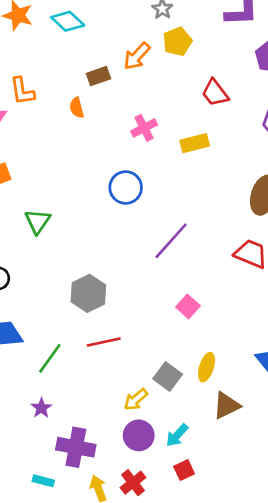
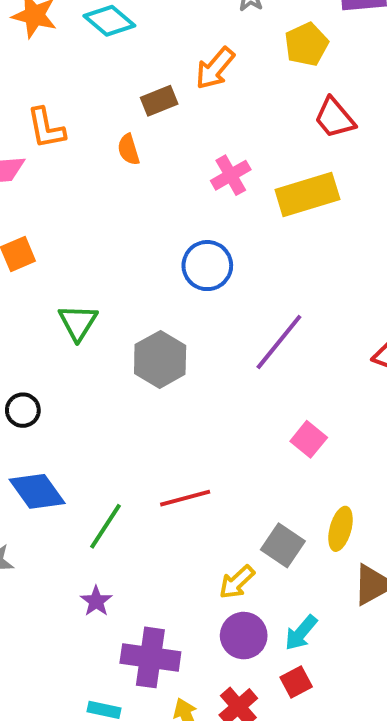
yellow pentagon: (177, 42) -> (306, 44), moved
yellow rectangle: (195, 143) -> (307, 194), size x1.4
gray hexagon: (88, 293) -> (160, 359), moved
red square: (184, 470) -> (296, 682), moved

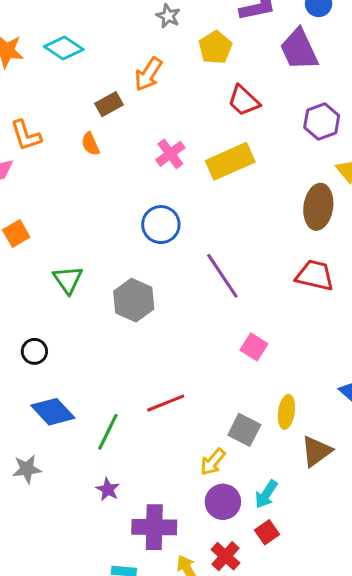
purple line: (279, 342) -> (222, 276), turned -66

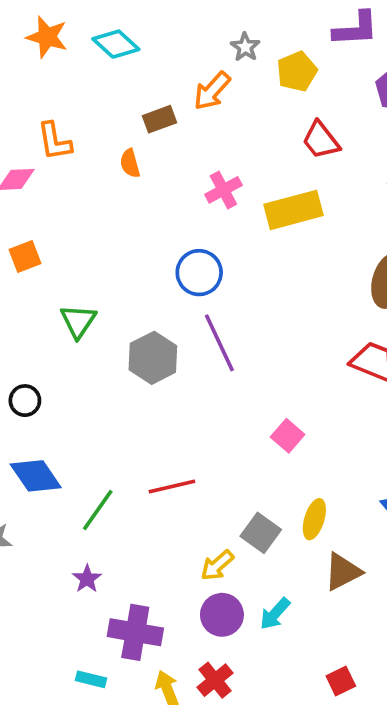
gray star: (168, 16) -> (245, 47), moved
purple line: (222, 276) -> (219, 343), moved
red square: (267, 532) -> (341, 681), moved

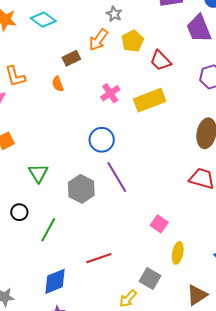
yellow pentagon: (297, 71) -> (133, 41), moved
black circle: (25, 401) -> (19, 212), moved
blue diamond: (36, 476) -> (55, 281), moved, turned -72
green line: (98, 510) -> (48, 230), moved
yellow ellipse: (314, 519) -> (178, 253), moved

